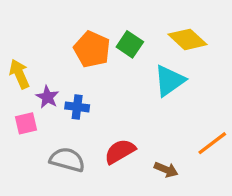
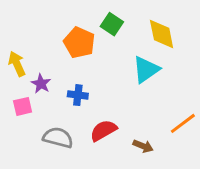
yellow diamond: (187, 39) -> (162, 34), turned 36
green square: (130, 44) -> (112, 24), moved
blue cross: (77, 107) -> (78, 95), moved

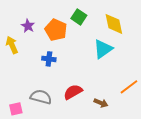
purple star: (41, 84) -> (28, 26), moved
blue cross: (78, 95) -> (49, 59), moved
pink square: (23, 106) -> (16, 109), moved

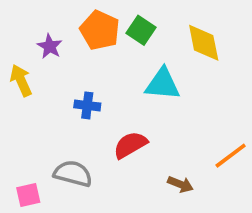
orange pentagon: (56, 30) -> (100, 30), moved
cyan triangle: (103, 49) -> (163, 84), moved, turned 40
red semicircle: (73, 92) -> (130, 145), moved

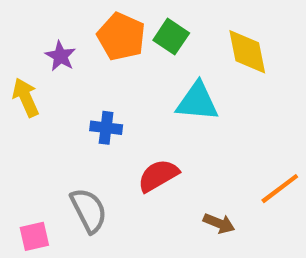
gray semicircle: (73, 174) -> (89, 210), turned 48

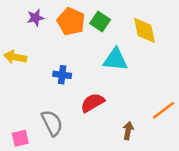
purple star: (60, 56) -> (35, 18), moved, turned 30
yellow arrow: (26, 97) -> (15, 57), turned -55
brown arrow: (219, 223) -> (128, 131), turned -102

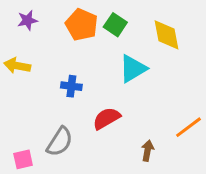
purple star: (35, 18) -> (27, 20), moved
cyan triangle: (115, 60) -> (133, 69), turned -36
gray semicircle: (52, 123) -> (60, 142), turned 60

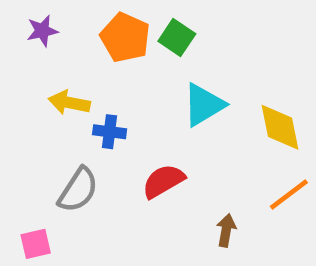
yellow diamond: (167, 35) -> (280, 127), moved
yellow arrow: (17, 66) -> (69, 103), moved
gray semicircle: (60, 142) -> (78, 190), moved

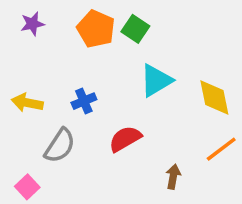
yellow arrow: (69, 103) -> (27, 103), moved
blue cross: (110, 132) -> (84, 101), turned -30
pink square: (36, 244) -> (27, 187), turned -30

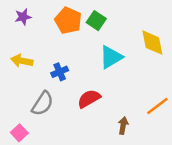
yellow diamond: (214, 98) -> (152, 43), moved
yellow arrow: (27, 103) -> (22, 61), moved

